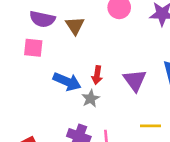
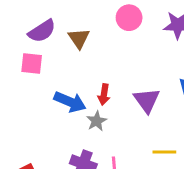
purple semicircle: (42, 19) -> (42, 31), turned -45

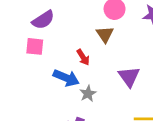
brown triangle: (79, 38) -> (105, 34), moved
red arrow: (104, 94) -> (83, 57), moved, turned -42

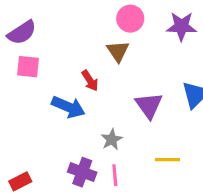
purple semicircle: (43, 20) -> (22, 33), moved
gray star: (88, 94) -> (112, 140), moved

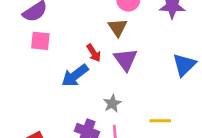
purple triangle: (149, 105) -> (126, 59), moved
blue arrow: (68, 107) -> (75, 75), turned 120

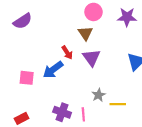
pink square: (40, 41) -> (27, 78), moved
gray star: (112, 103) -> (99, 95), moved

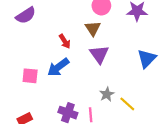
red arrow: (67, 52) -> (65, 41), moved
yellow line: (118, 104) -> (127, 104), turned 42

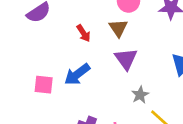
red arrow: (65, 41) -> (84, 33), moved
gray star: (107, 94) -> (140, 95), moved

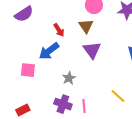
blue arrow: (77, 74) -> (49, 51), moved
gray star: (140, 95) -> (69, 78), moved

